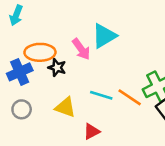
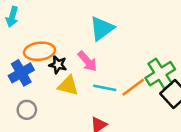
pink arrow: (81, 49) -> (87, 61), moved
orange line: (130, 97) -> (133, 87), turned -65
yellow triangle: (65, 107) -> (68, 86), moved

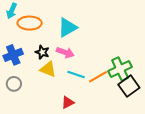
cyan triangle: (102, 28) -> (67, 27), moved
orange ellipse: (40, 51) -> (30, 23), moved
pink arrow: (87, 61) -> (65, 52), turned -36

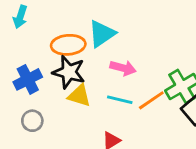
orange ellipse: (30, 23) -> (68, 45), moved
black star: (42, 52) -> (69, 72), size x1.6
pink arrow: (65, 52) -> (123, 68), moved

